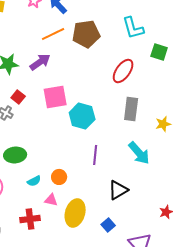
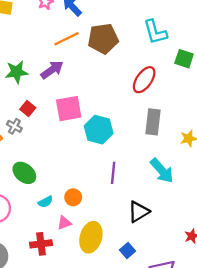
green ellipse: (15, 155) -> (24, 173), turned 45
pink triangle: (51, 200) -> (64, 223), turned -32

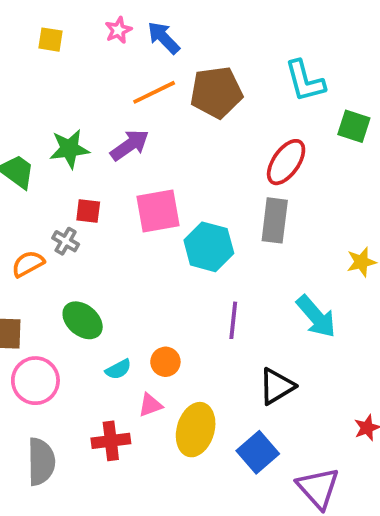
red square: (28, 109) -> (88, 211), turned -32
gray rectangle: (153, 122) -> (275, 220), moved
blue square: (128, 251) -> (258, 452), size x1.5

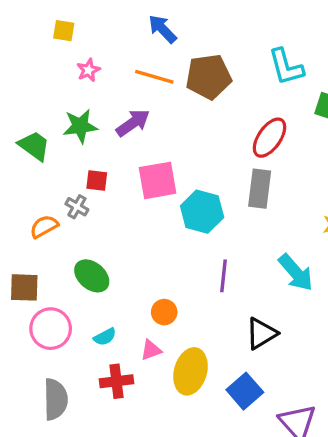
pink star: (118, 30) -> (88, 70), moved
orange line: (154, 92) -> (154, 77), turned 42
cyan semicircle: (118, 369) -> (105, 337), moved

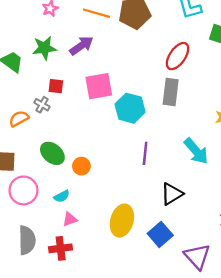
orange circle: (164, 312) -> (81, 166), moved
pink triangle: (151, 350) -> (70, 219), moved
red cross: (116, 381) -> (61, 248), moved

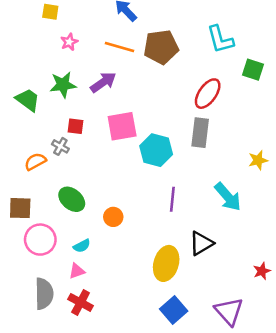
orange circle: (81, 166) -> (113, 217), moved
pink triangle: (70, 219) -> (77, 271), moved
yellow ellipse: (122, 221) -> (166, 263), moved
blue square: (160, 234) -> (174, 310), moved
red cross: (61, 248) -> (81, 302), turned 35

